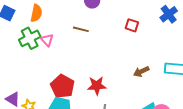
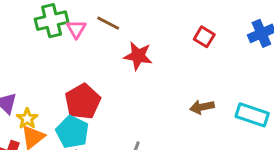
brown line: (81, 29) -> (108, 23), moved
red star: (97, 86) -> (138, 56), moved

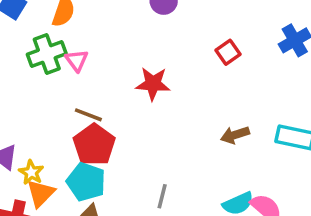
brown line: (108, 23) -> (88, 115), moved
red square: (204, 37) -> (228, 52), turned 30

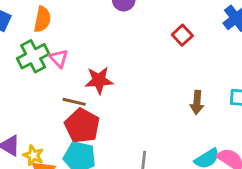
red star: (153, 84) -> (99, 80), moved
brown arrow: (235, 135) -> (197, 102), turned -60

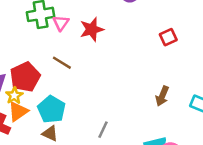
red star: (99, 80) -> (92, 29), moved, turned -30
red pentagon: (82, 126) -> (25, 77), moved

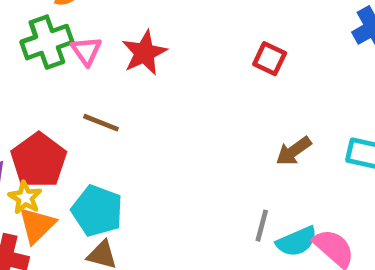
red square: (168, 37) -> (270, 59), moved, turned -30
brown arrow: (162, 96) -> (294, 151), turned 42
gray line: (103, 130) -> (262, 226), moved

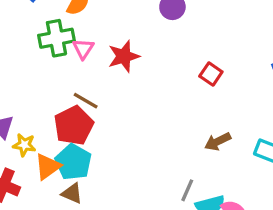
red pentagon: (39, 160) -> (74, 125), moved
yellow star: (25, 198) -> (24, 145), turned -30
orange triangle: (37, 225) -> (48, 167), moved

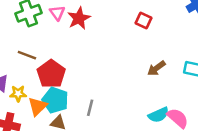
pink triangle: (83, 49) -> (57, 13), moved
brown line: (86, 101) -> (27, 55), moved
gray line: (187, 190) -> (90, 108), moved

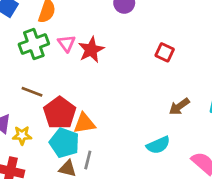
orange triangle: (37, 106) -> (84, 123), moved, turned 36
gray line: (90, 108) -> (88, 160), moved
cyan semicircle: (158, 115) -> (158, 145), moved

